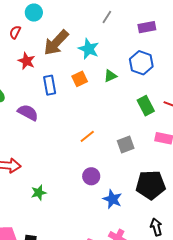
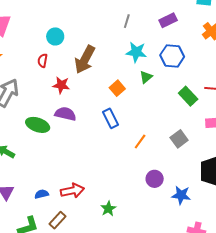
cyan star: (89, 49) -> (136, 52), moved
blue rectangle: (50, 85) -> (110, 118), moved
purple semicircle: (28, 113) -> (65, 114), moved

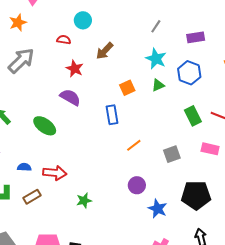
brown arrow: (85, 60) -> (105, 51), size x0.7
red semicircle: (43, 61) -> (64, 40), turned 72
green ellipse: (38, 125) -> (45, 126), moved

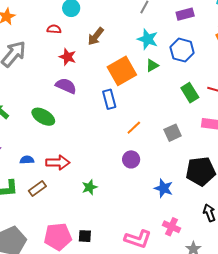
orange square: (127, 88) -> (122, 71), size x1.8
purple circle: (137, 185) -> (131, 159), moved

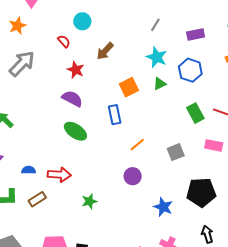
red semicircle: (54, 29) -> (64, 41), turned 40
orange square: (122, 71) -> (129, 87), size x0.7
green ellipse: (43, 117) -> (75, 131), moved

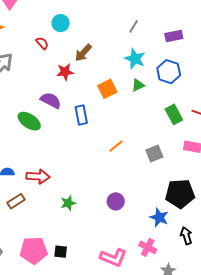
red star: (76, 70) -> (65, 72), moved, turned -30
blue rectangle: (115, 115) -> (81, 115), moved
green ellipse: (75, 131) -> (29, 121), moved
purple circle: (133, 176) -> (116, 201), moved
blue star: (163, 207) -> (159, 217), moved

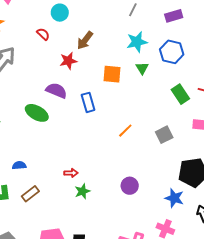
cyan star: (135, 59) -> (137, 42), turned -30
green triangle: (138, 85) -> (142, 68), turned -32
orange square: (107, 89) -> (112, 74), turned 36
red arrow: (38, 176) -> (71, 173), moved, size x0.6

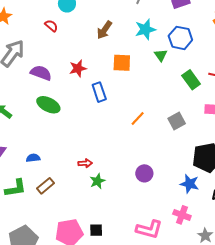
brown arrow: (85, 40) -> (104, 30), moved
red star: (68, 61) -> (78, 68), moved
green triangle: (142, 68) -> (161, 55), moved
purple semicircle: (56, 90) -> (41, 73), moved

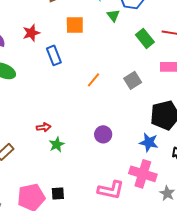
pink cross: (182, 215) -> (143, 174), size x1.5

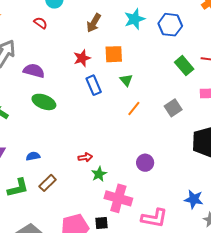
green triangle: (113, 15) -> (126, 80), moved
red star: (31, 33) -> (82, 58), moved
blue star: (149, 142) -> (194, 199), moved
pink cross: (143, 174) -> (118, 198), moved

